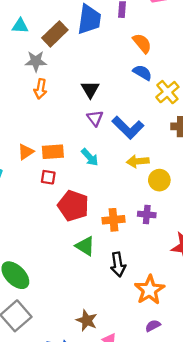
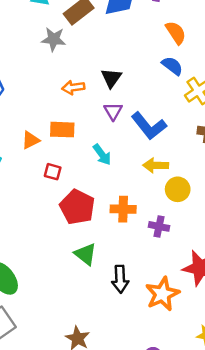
orange arrow: (40, 89) -> (73, 87), moved, turned 66
orange rectangle: (53, 152) -> (62, 130), moved
orange cross: (113, 220) -> (123, 209), moved
orange star: (149, 290) -> (162, 294), moved

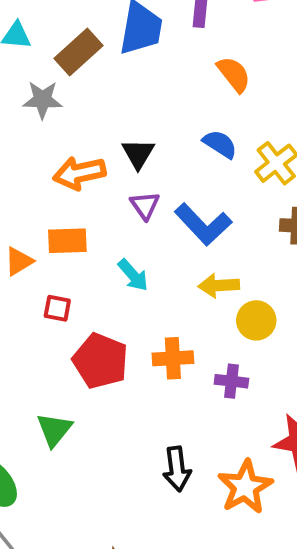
blue semicircle: (172, 66) -> (220, 144), moved
orange arrow: (73, 87) -> (79, 173), size x1.4
green triangle: (85, 254) -> (54, 430), moved, turned 35

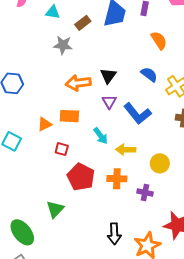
brown rectangle: (78, 52) -> (83, 23), size x0.7
yellow arrow: (219, 285) -> (126, 150), moved

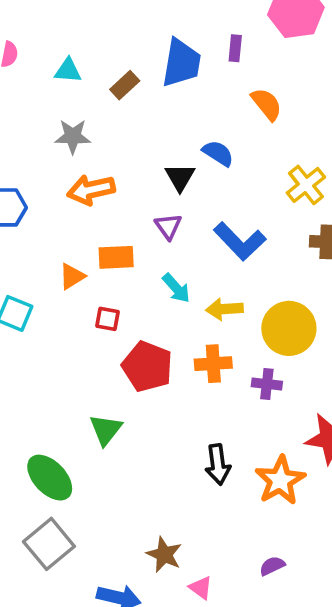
gray star: (63, 45) -> (73, 136), moved
blue semicircle: (149, 74) -> (218, 153), moved
orange arrow: (78, 83) -> (91, 190), moved
purple triangle: (109, 102) -> (168, 226), moved
yellow circle: (160, 163) -> (289, 328), size x1.5

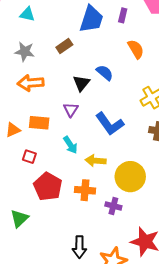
brown rectangle: (125, 85) -> (64, 46), moved

